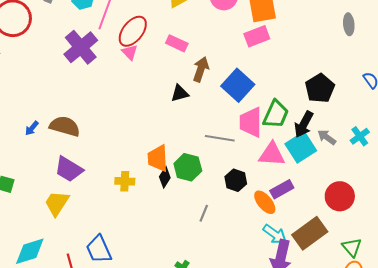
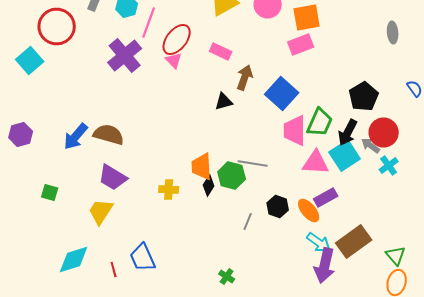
blue arrow: (32, 128) -> (76, 136), size x1.8
cyan cross: (360, 136) -> (389, 166), moved
gray line: (220, 138) -> (253, 164), moved
black hexagon: (236, 180) -> (278, 206), moved
red circle: (340, 196) -> (384, 132), moved

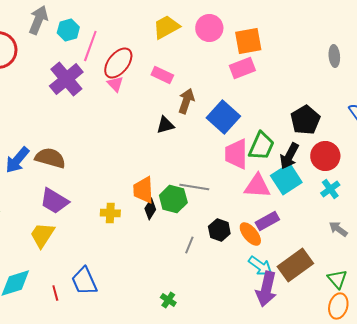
gray arrow: (371, 146) -> (338, 229), moved

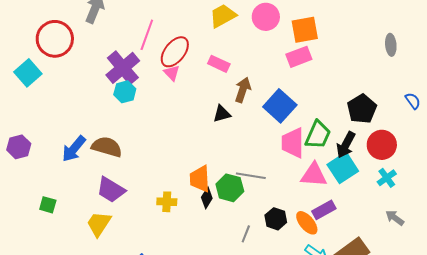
cyan hexagon: (68, 30) -> (125, 92), moved

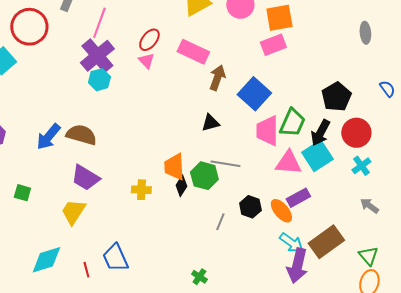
pink line: (147, 35) -> (99, 23), moved
red ellipse: (175, 52) -> (149, 40), size x0.7
pink rectangle: (219, 64) -> (193, 52), size x1.4
black triangle: (222, 114) -> (210, 123), moved

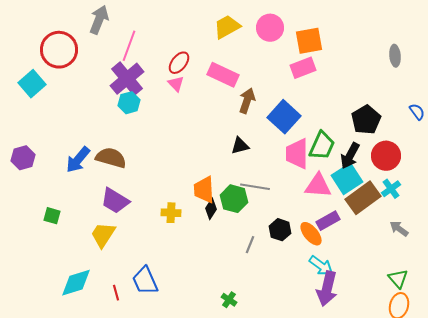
brown rectangle: (326, 242) -> (363, 198), moved

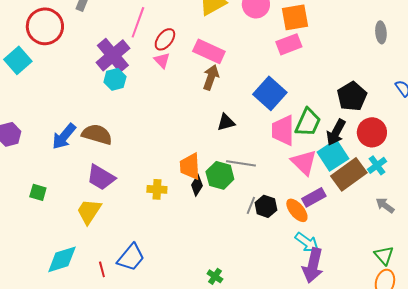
pink line: (129, 46) -> (138, 22), moved
brown arrow: (247, 101) -> (211, 77), moved
pink triangle: (318, 186) -> (304, 162), turned 40
gray line: (250, 245) -> (251, 205), moved
blue trapezoid: (145, 281) -> (131, 257), turned -116

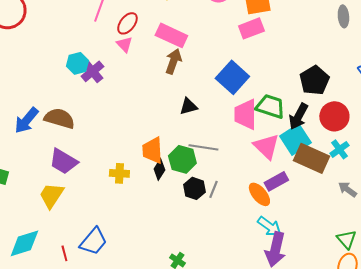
purple cross: (113, 55) -> (92, 71), moved, size x0.7
green trapezoid: (308, 122) -> (270, 106), turned -96
brown rectangle: (349, 174) -> (311, 158), turned 60
black hexagon: (266, 206) -> (194, 188), moved

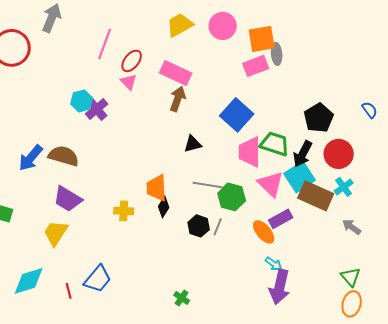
gray ellipse: (343, 16) -> (277, 54), moved
green hexagon: (182, 159) -> (232, 197), moved
cyan arrow: (269, 226) -> (274, 264), size x0.7

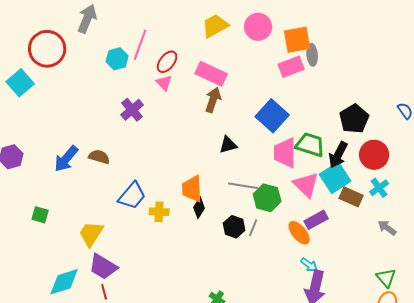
cyan hexagon: (82, 101) -> (117, 59), moved
brown semicircle: (64, 156) -> (99, 157), size x0.7
brown rectangle: (316, 196) -> (351, 197), size x0.7
purple trapezoid: (68, 199) -> (103, 267), moved
blue trapezoid: (98, 279) -> (132, 196), moved

